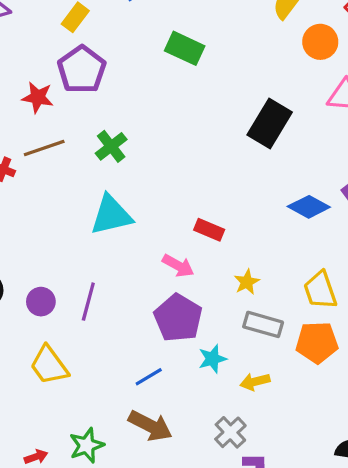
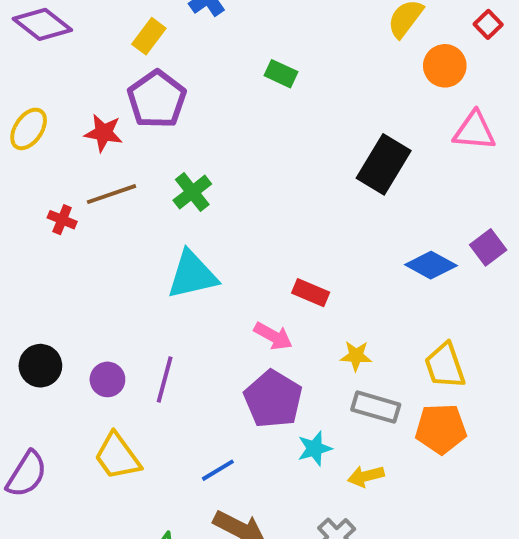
green rectangle: (185, 48) -> (281, 74), size x0.7
yellow star: (247, 282) -> (356, 356), turned 30
blue line: (149, 377) -> (218, 470), moved

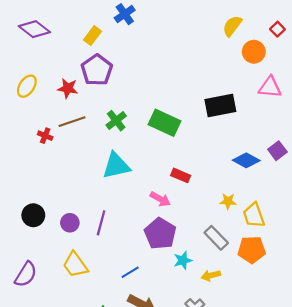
green rectangle: (281, 74) -> (165, 123), moved, size x1.8
black rectangle: (384, 164) -> (220, 106), turned 48
yellow star: (356, 356) -> (228, 201), moved
gray rectangle: (376, 407) -> (216, 238), turned 30

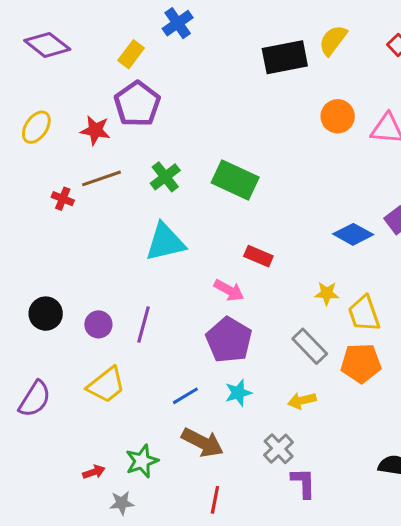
orange circle: (254, 52) -> (338, 116), moved
black rectangle: (220, 106) -> (285, 57), moved
cyan star: (183, 260) -> (238, 393), moved
yellow trapezoid: (75, 265) -> (106, 385), turned -92

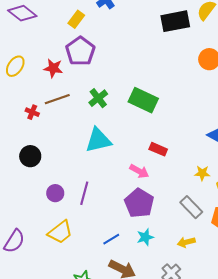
black circle: (46, 314) -> (30, 156), moved

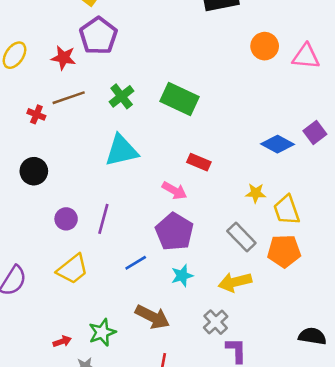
blue line: (111, 239) -> (136, 263), moved
yellow arrow: (186, 242) -> (235, 282), size x1.4

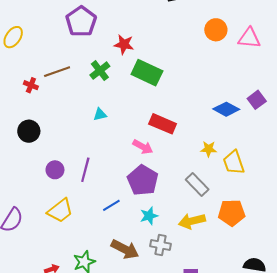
red star: (63, 58) -> (124, 44), moved
cyan triangle: (122, 151) -> (100, 114), size x0.5
red rectangle: (199, 162) -> (163, 124), size x1.4
orange pentagon: (284, 251) -> (232, 213), moved
gray cross: (216, 322) -> (161, 245), moved, turned -36

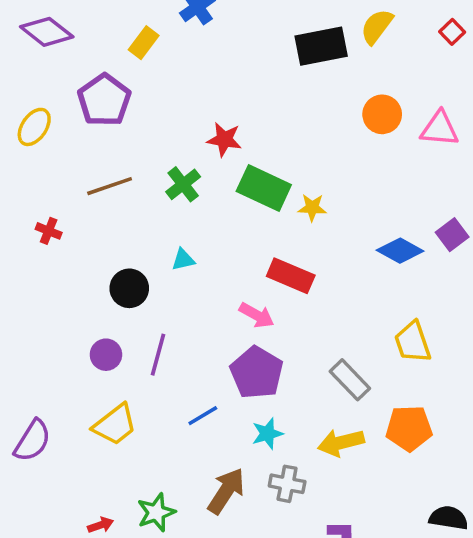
purple pentagon: (81, 21) -> (104, 100), moved
red cross: (31, 85) -> (49, 231), moved
black circle: (29, 131) -> (129, 288), moved
yellow star: (209, 149) -> (312, 208), moved
brown arrow: (125, 249) -> (226, 491), turned -84

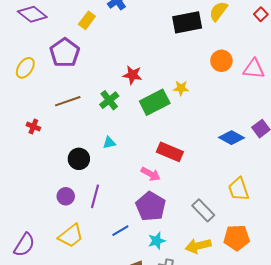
green rectangle: (264, 188) -> (155, 102), turned -52
yellow star: (312, 208) -> (181, 88), moved

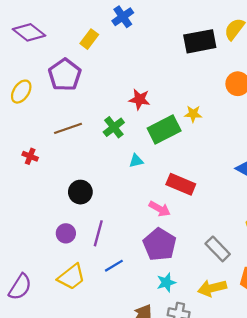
cyan triangle: (109, 143) -> (136, 161), moved
blue line: (120, 231) -> (114, 266), moved

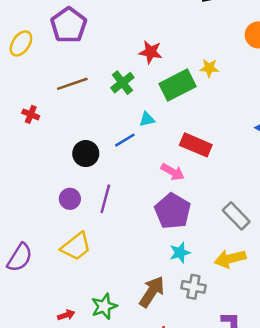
blue line: (114, 266) -> (125, 140), moved

